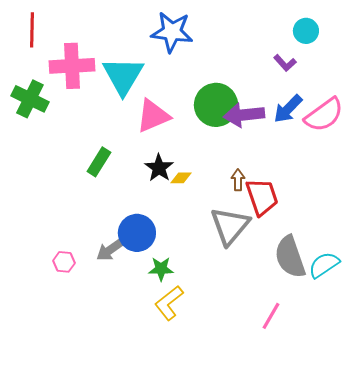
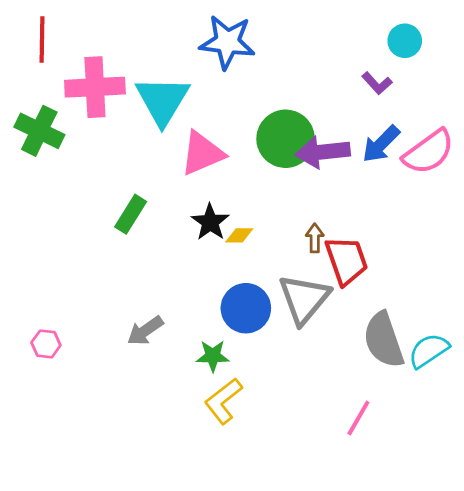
blue circle: (137, 233) -> (246, 308), moved
pink hexagon: (64, 262) -> (46, 344), moved

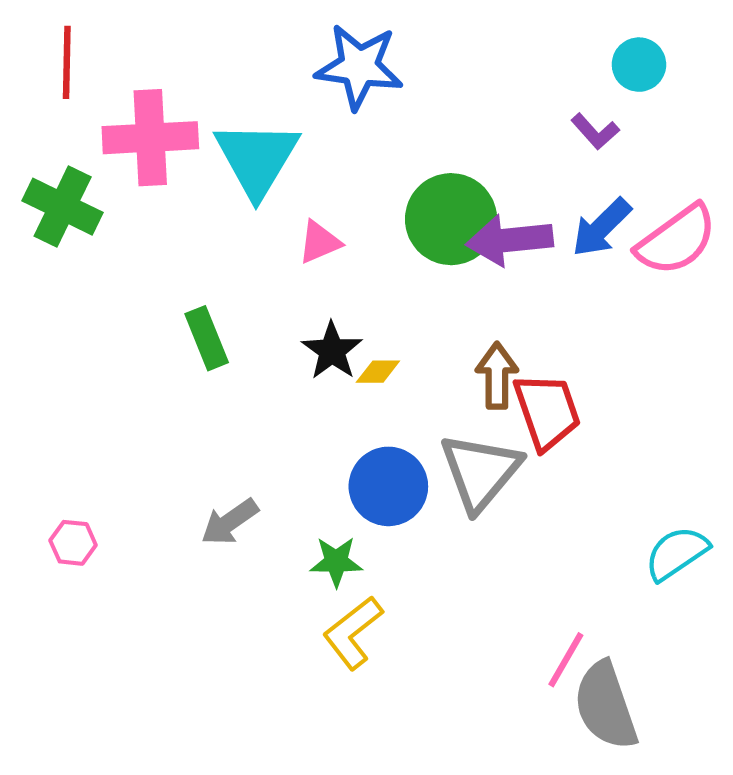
pink triangle: (202, 153) -> (319, 242), size x0.6
green rectangle: (131, 214) -> (207, 338), turned -54
brown arrow: (315, 238) -> (497, 376), size x1.4
gray semicircle: (384, 340) -> (606, 706), moved

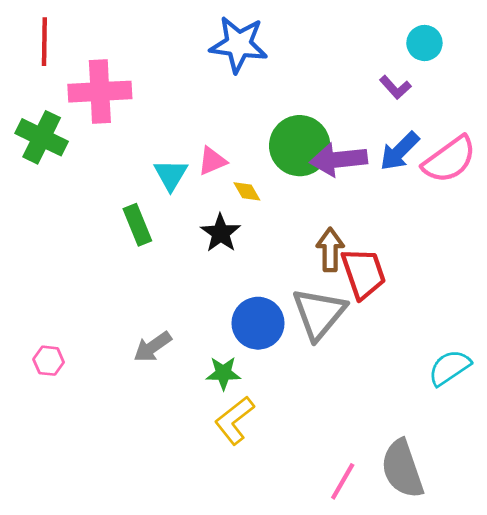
cyan triangle: (257, 159) -> (171, 175), moved, size x0.6
yellow diamond: (378, 372) -> (247, 191), moved, turned 60
pink line: (566, 660) -> (343, 481), moved

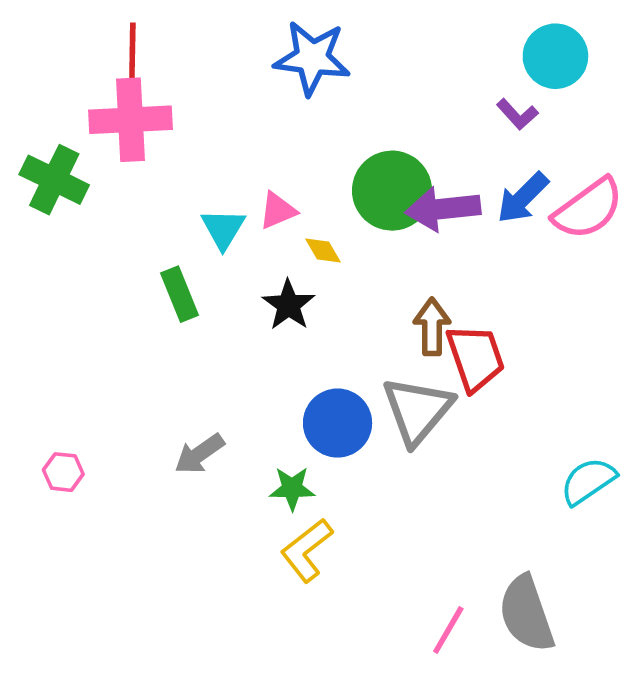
red line: (44, 42) -> (132, 54), moved
cyan circle: (424, 43) -> (555, 56), size x1.4

